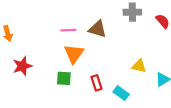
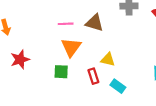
yellow triangle: (139, 66) -> (108, 59), moved

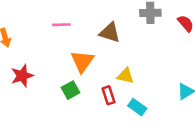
pink line: (66, 24) -> (61, 25), moved
green square: (61, 72) -> (71, 90), turned -32

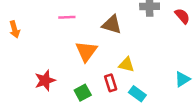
red star: (22, 76) -> (45, 80), moved
green square: (71, 90) -> (83, 93), moved

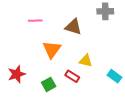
red rectangle: (111, 83) -> (72, 76), turned -40
cyan rectangle: (137, 94) -> (115, 76), moved

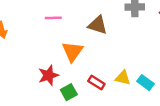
yellow triangle: (86, 61) -> (123, 78), moved
red star: (17, 74) -> (48, 75), moved

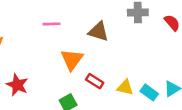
red star: (48, 75) -> (17, 85), moved, turned -30
red rectangle: (96, 83) -> (95, 81), moved

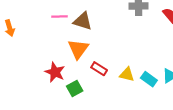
brown triangle: (98, 32) -> (83, 21), moved
red star: (17, 85) -> (55, 72), moved

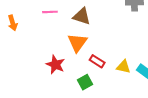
pink line: (60, 16) -> (50, 12), moved
green square: (75, 88) -> (85, 82), moved

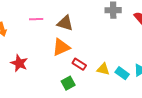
orange triangle: (77, 43) -> (61, 47), turned 30
red star: (55, 65) -> (19, 63), moved

